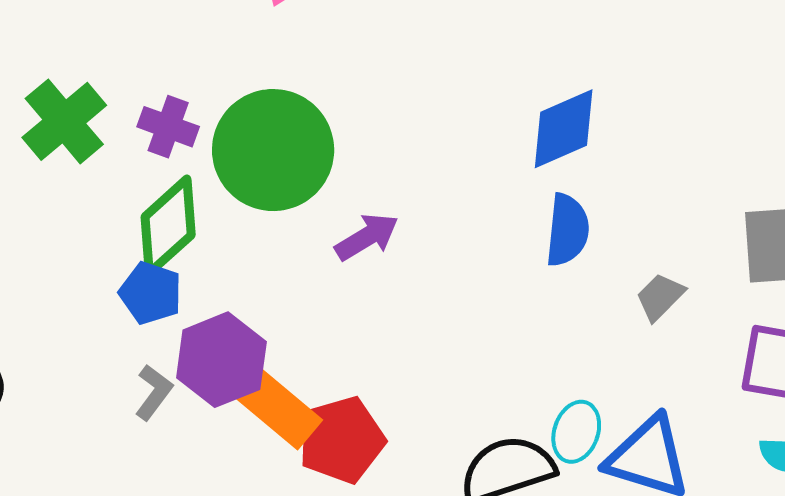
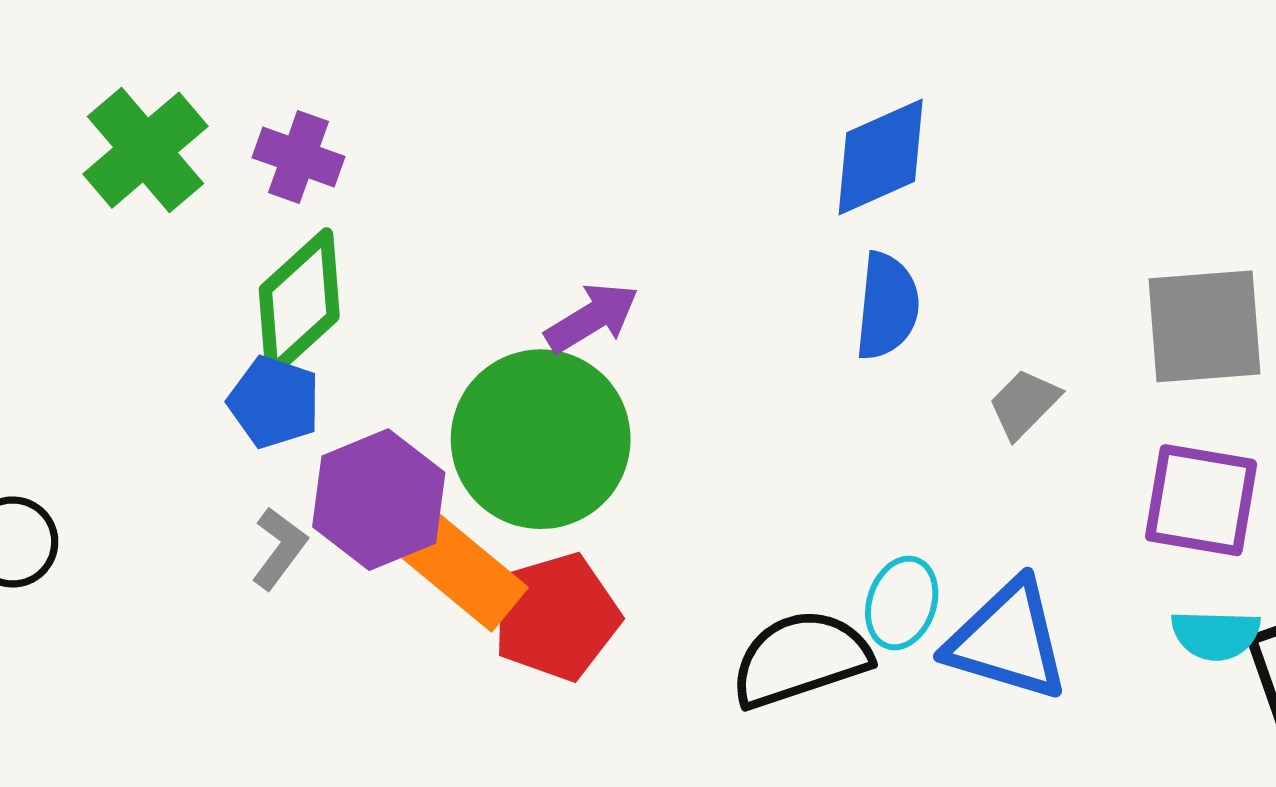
green circle: (273, 150) -> (541, 439), moved

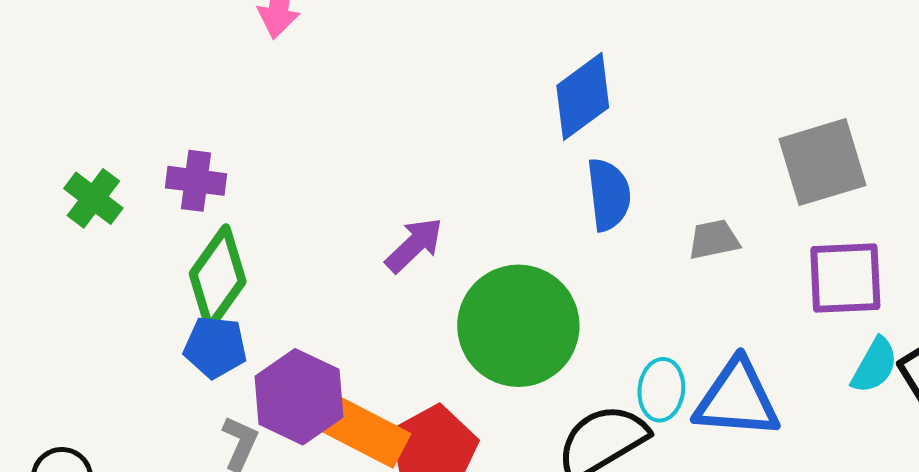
green cross: (146, 150) -> (93, 198), size x0.7
gray trapezoid: (1024, 404) -> (714, 240), turned 46
green circle: (541, 439) -> (518, 326), moved
cyan semicircle: (1216, 635) -> (875, 365), turned -50

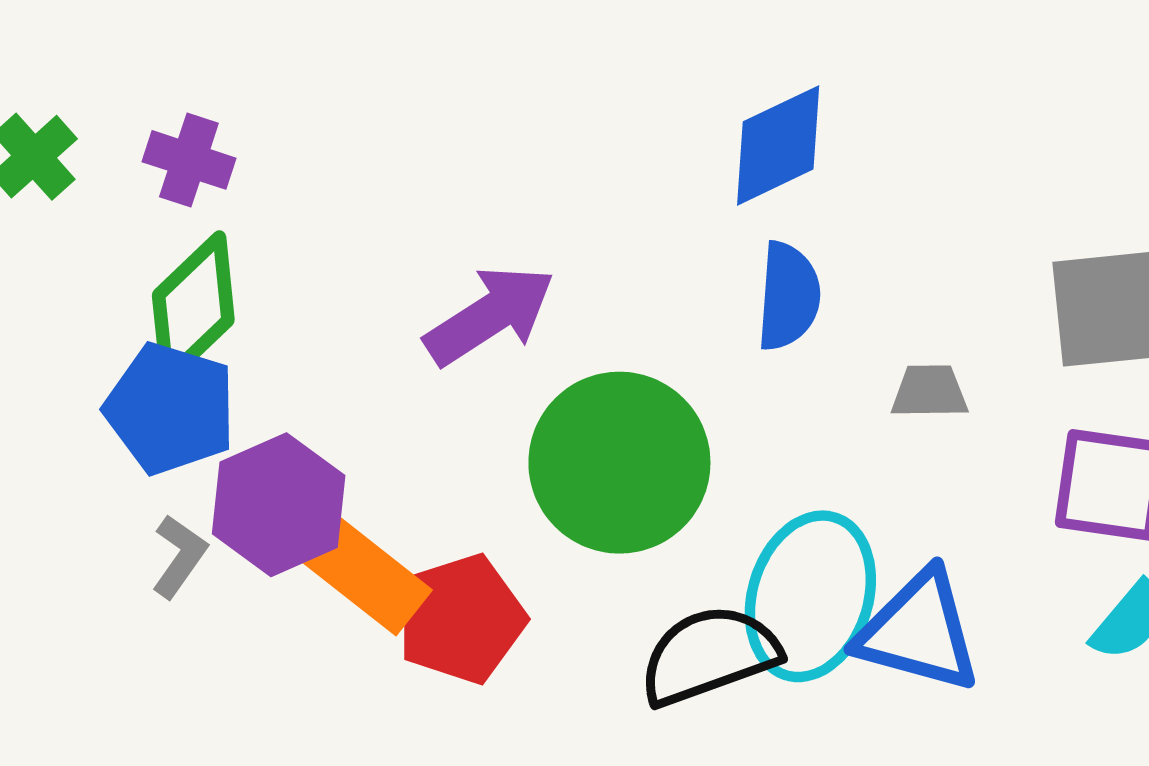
purple arrow: (414, 245) -> (490, 315), size x1.4
blue pentagon: (215, 347) -> (170, 408), size x1.4
cyan ellipse: (661, 390) -> (810, 596), size x1.8

